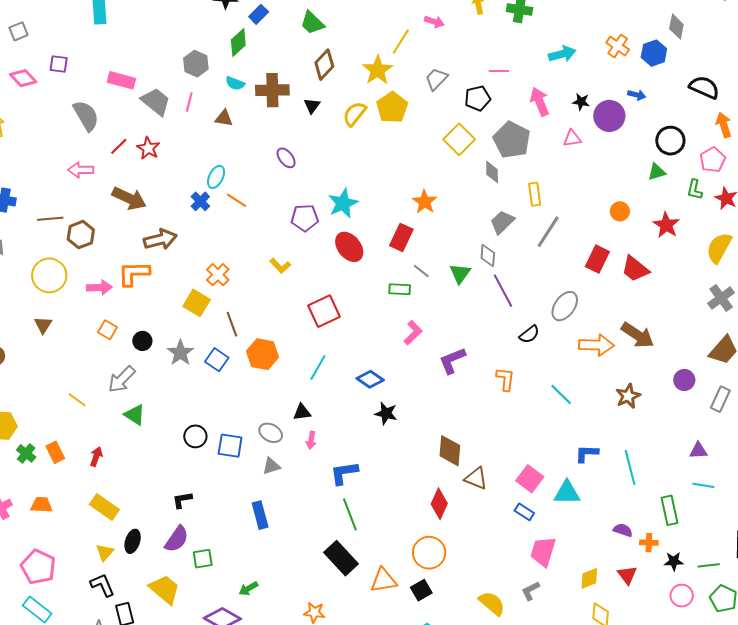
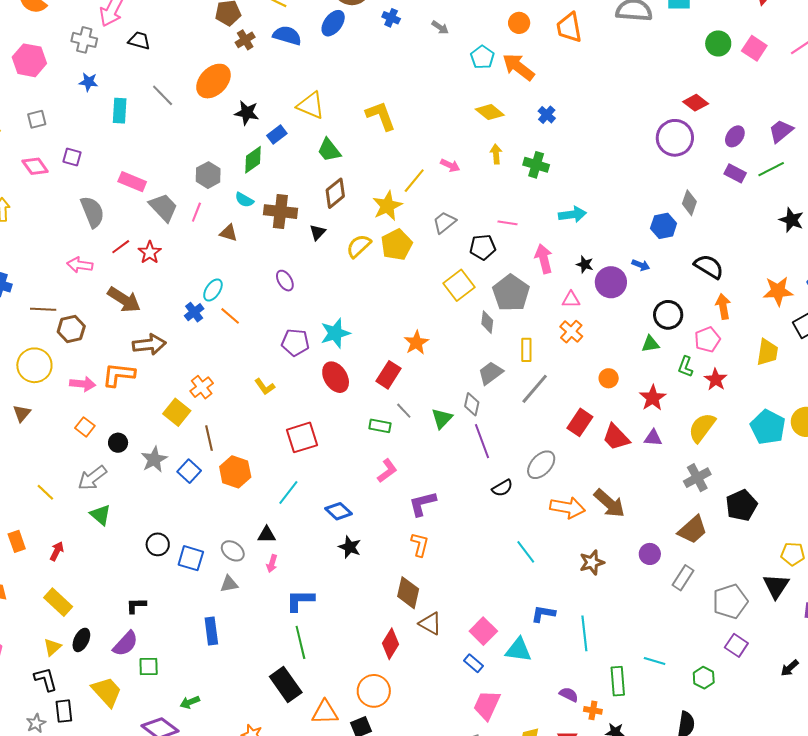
orange cross: (618, 46) -> (571, 332), moved
orange L-shape: (505, 379) -> (420, 545), moved
purple triangle: (698, 451) -> (653, 438), moved

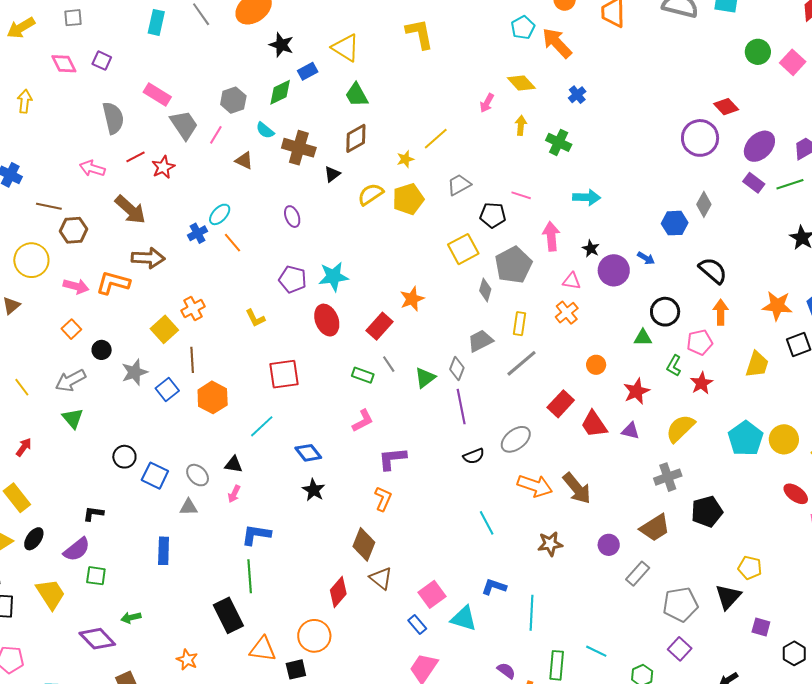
yellow L-shape: (381, 116) -> (420, 34), moved
purple ellipse: (735, 136) -> (759, 146), size x1.5
pink arrow: (450, 165) -> (487, 103), moved, turned 84
yellow star: (387, 206) -> (405, 159), size x0.6

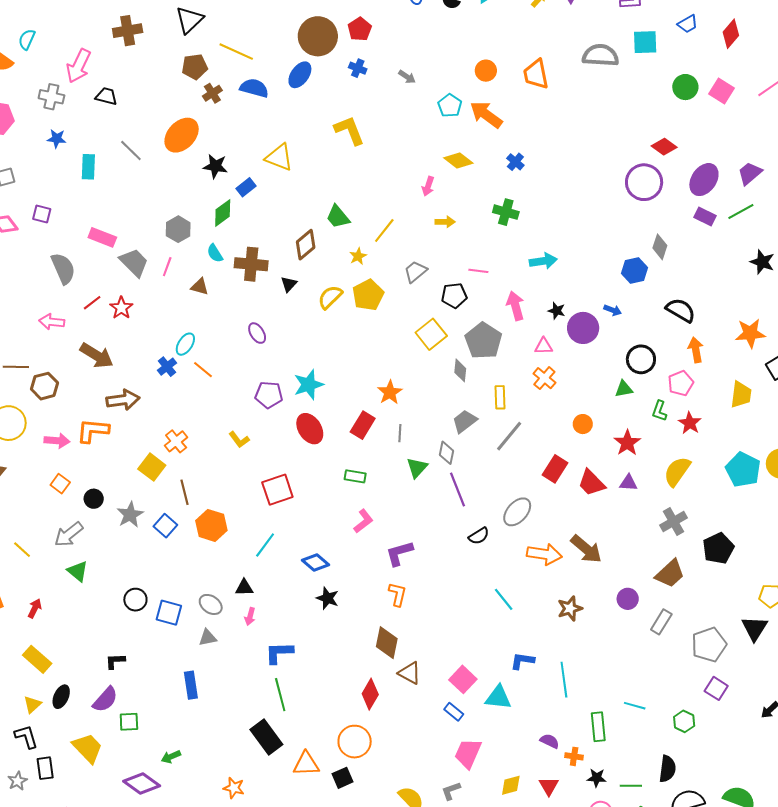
green trapezoid: (357, 95) -> (338, 217), moved
yellow arrow: (521, 125) -> (445, 222), moved, turned 96
cyan semicircle: (265, 130) -> (215, 253), turned 30
gray line: (389, 364) -> (400, 433), moved, turned 48

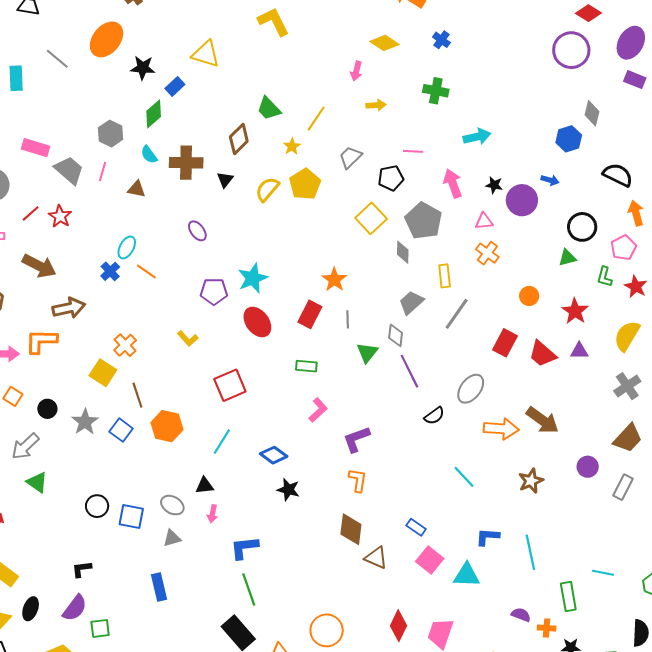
red diamond: (370, 694) -> (398, 626), moved
blue rectangle: (454, 712) -> (416, 527), moved

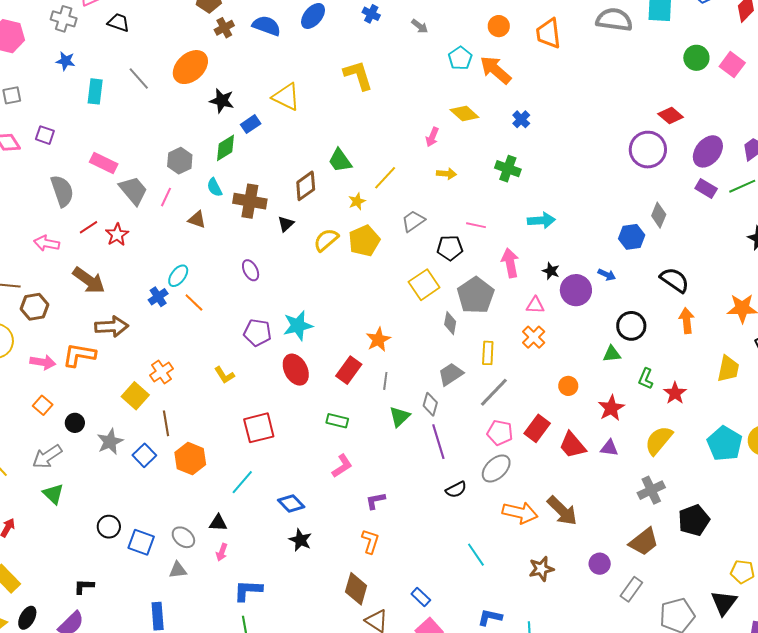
pink pentagon: (624, 248) -> (500, 433), moved, turned 30
purple L-shape: (356, 439) -> (375, 501), size x0.7

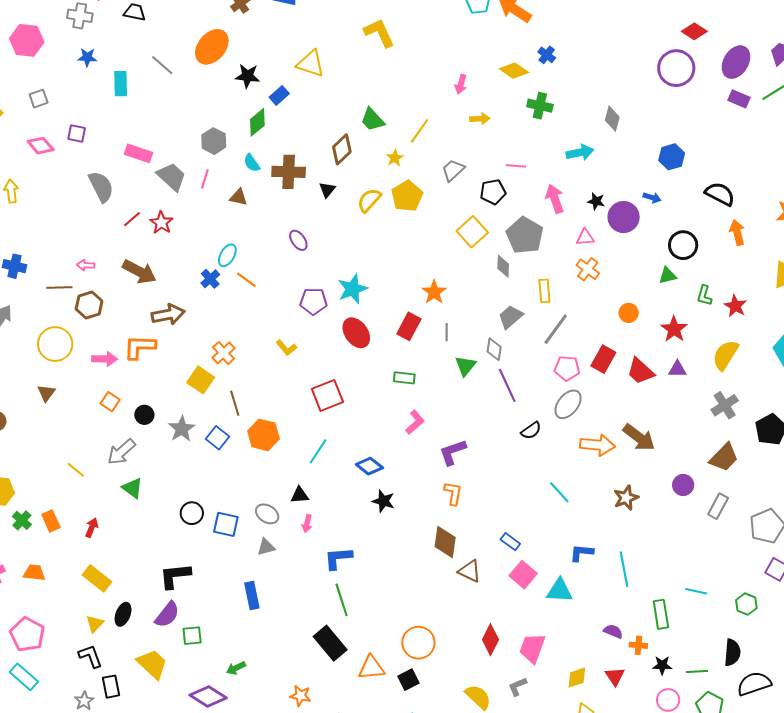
yellow diamond: (464, 114) -> (514, 71), moved
gray diamond: (659, 215) -> (612, 119), moved
pink arrow: (47, 243) -> (86, 265), moved, size x0.7
purple L-shape: (375, 501) -> (453, 452), size x1.4
black L-shape: (84, 586) -> (175, 576), size x1.6

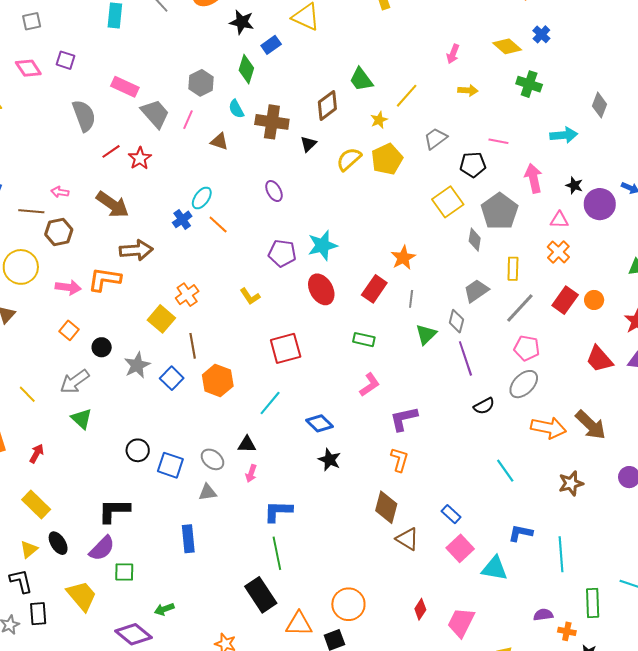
green diamond: (257, 122) -> (246, 69), turned -40
red rectangle: (603, 359) -> (565, 300), moved
black ellipse: (123, 614) -> (58, 543), turned -60
purple semicircle: (613, 631) -> (543, 615), turned -36
red diamond: (490, 640) -> (420, 609), size x0.7

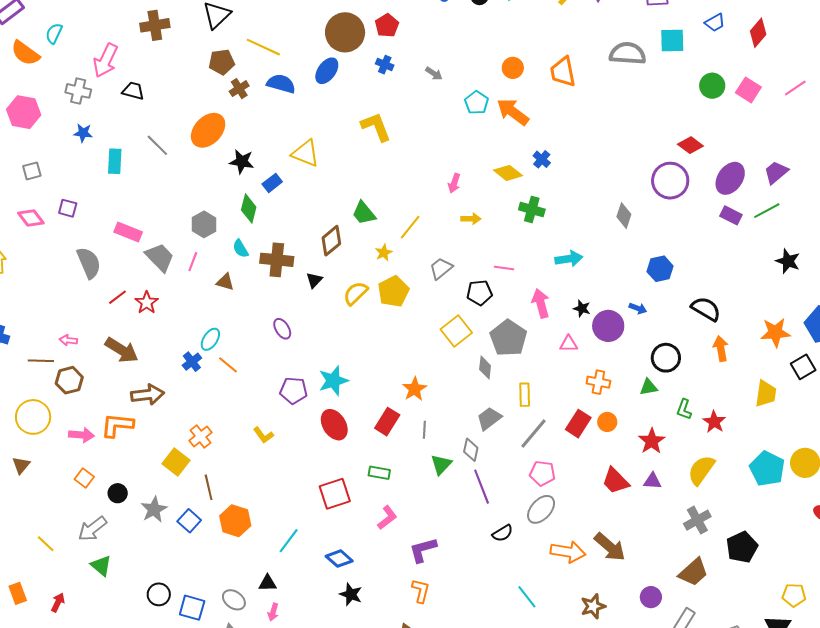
gray diamond: (600, 105) -> (624, 216), moved
orange cross: (558, 252) -> (598, 382), moved, turned -30
red square: (286, 348) -> (335, 494), moved

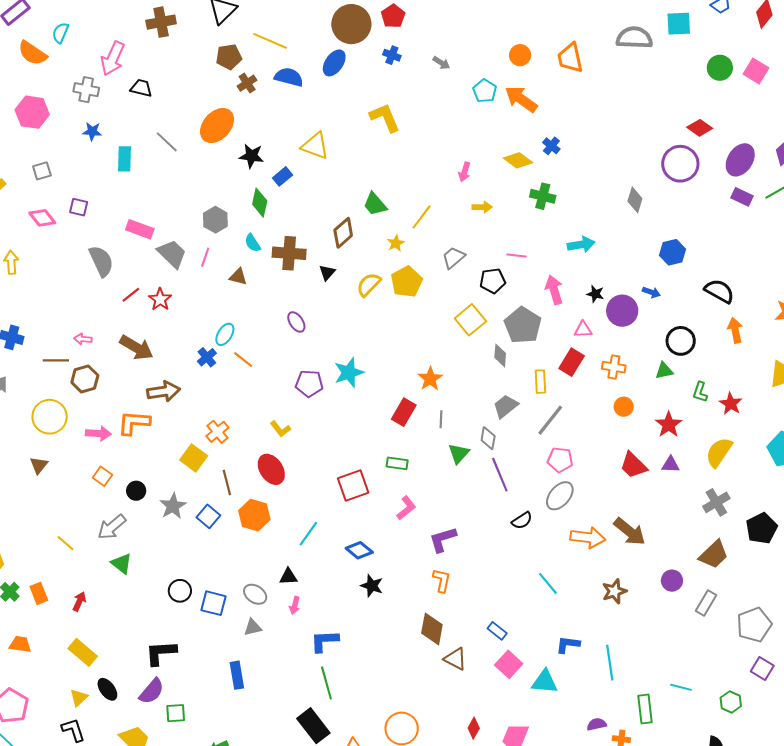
red rectangle: (578, 424) -> (572, 362), moved
red ellipse: (334, 425) -> (271, 469), moved

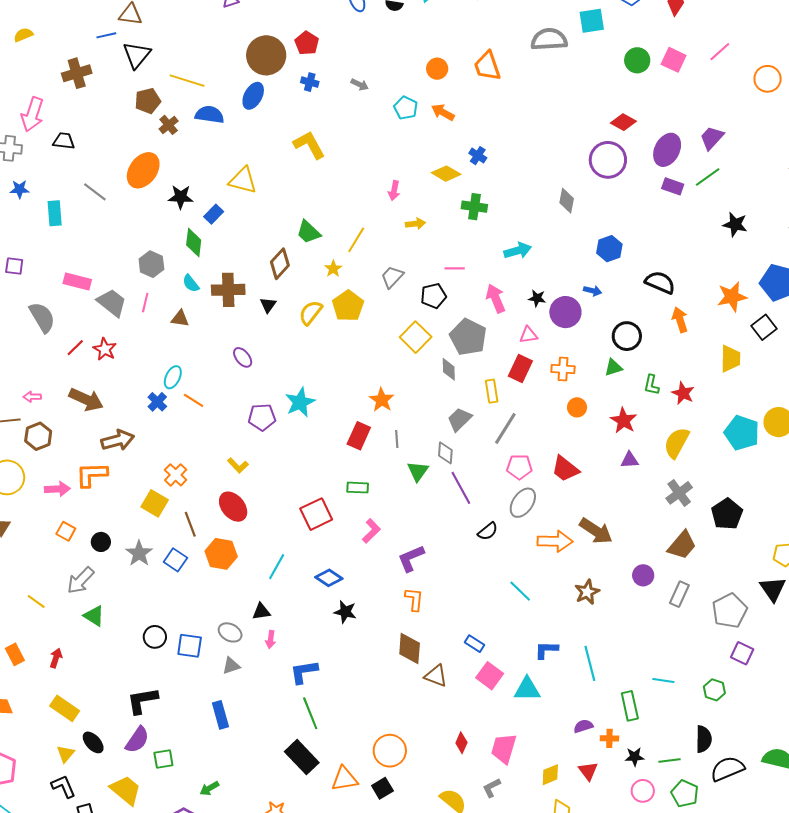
orange arrow: (521, 99) -> (443, 112), size x0.7
red trapezoid: (633, 465) -> (565, 469), moved

